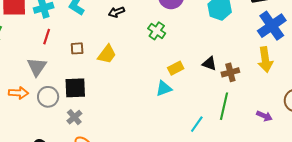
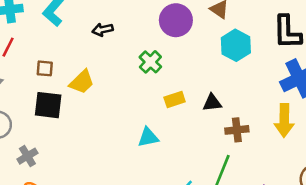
black triangle: (209, 63) -> (212, 103), moved, turned -35
yellow rectangle: (176, 68) -> (175, 100), moved
black square: (75, 88) -> (48, 105), moved

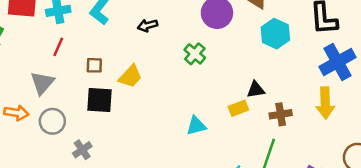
yellow rectangle: (175, 100) -> (238, 108), moved

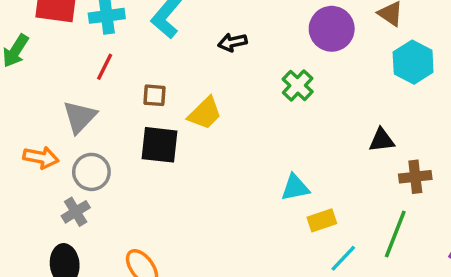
yellow rectangle: (238, 108) -> (322, 220), moved
gray cross: (82, 150) -> (76, 212), moved

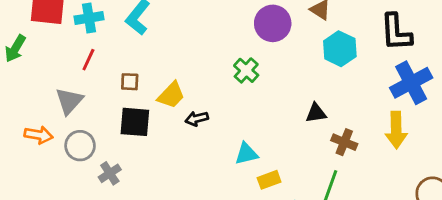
black arrow: (232, 42) -> (197, 119), moved
brown cross: (415, 177) -> (344, 142), turned 30
gray cross: (76, 212) -> (110, 173), moved

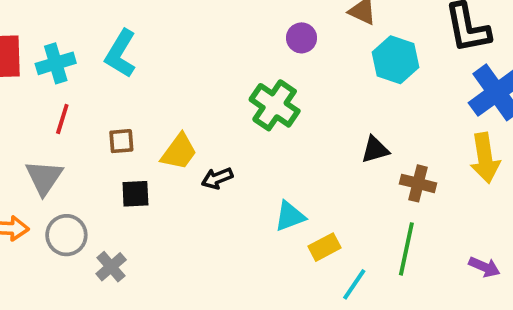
purple circle: (273, 23) -> (302, 38), size x0.6
green cross: (246, 70) -> (275, 105), size x1.4
black square: (135, 122) -> (135, 194), size x0.7

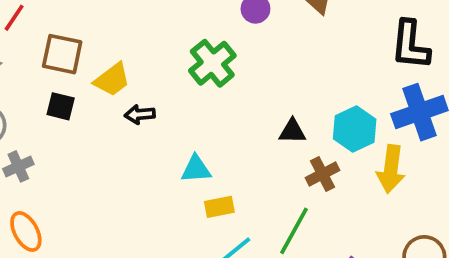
cyan hexagon: (395, 60) -> (355, 129), moved
brown square: (121, 141) -> (62, 54), size x1.6
brown cross: (418, 183) -> (323, 174), turned 32

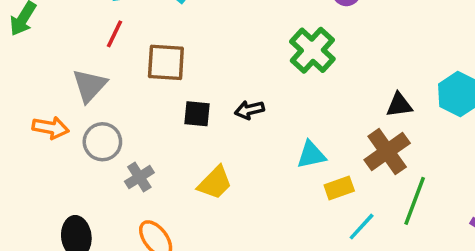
yellow trapezoid: (112, 80) -> (215, 183), moved
black square: (61, 106) -> (197, 114), moved
brown cross: (323, 174) -> (387, 152), moved, size x1.4

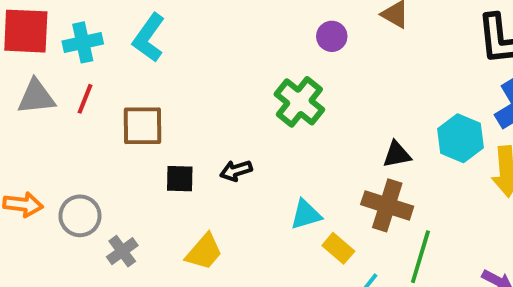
gray triangle: (90, 85) -> (36, 97), moved, turned 45
brown cross: (387, 152) -> (387, 205), turned -33
yellow rectangle: (339, 188) -> (338, 248), turned 64

